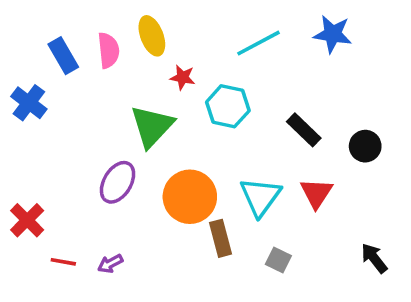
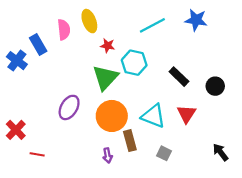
blue rectangle: (63, 56) -> (38, 45), moved
green triangle: (152, 126) -> (105, 78), moved
cyan triangle: (260, 197) -> (153, 116), turned -45
purple arrow: (110, 264) -> (107, 155), moved, turned -72

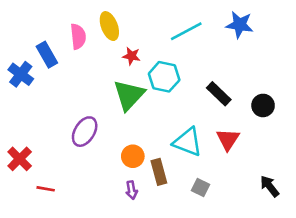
orange circle: (112, 116) -> (133, 156), moved, size x0.6

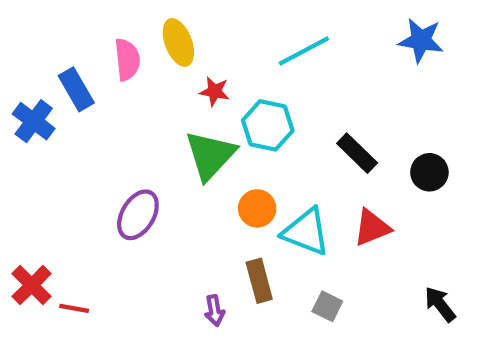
blue star: (240, 25) -> (421, 40), moved
red triangle: (228, 139) -> (372, 228), turned 35
orange circle: (133, 156) -> (257, 208), moved
red cross: (20, 159) -> (32, 285), moved

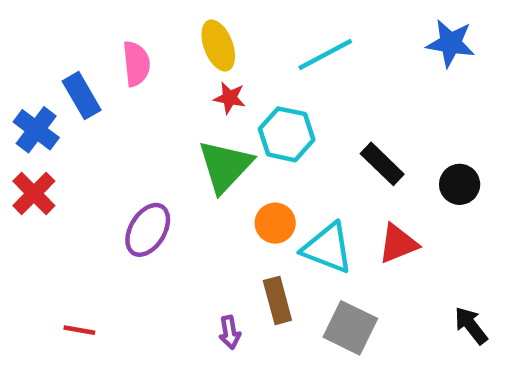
yellow ellipse: (178, 42) -> (218, 45), moved
red cross: (32, 285) -> (34, 193), moved
gray square: (327, 306) -> (350, 328), size x1.6

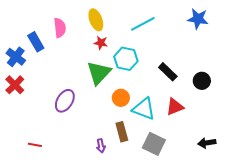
black arrow: (471, 326) -> (207, 143), turned -60

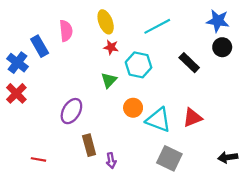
black rectangle: (168, 72) -> (189, 63), moved
green triangle: (99, 73) -> (109, 80), size x0.6
black circle: (202, 81) -> (222, 47), moved
brown rectangle: (122, 132) -> (89, 145), moved

